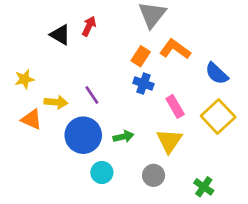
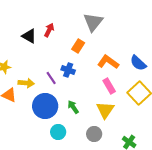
orange L-shape: (175, 49) -> (108, 62), moved
orange rectangle: (141, 56) -> (78, 46), moved
blue cross: (143, 84) -> (68, 70), moved
green arrow: (123, 137) -> (73, 107), turned -112

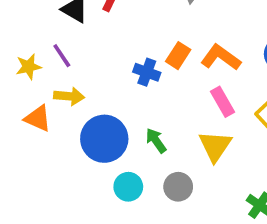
orange rectangle: (78, 46) -> (178, 56), moved
purple line: (51, 78) -> (62, 56), moved
gray circle: (94, 134) -> (178, 187), moved

